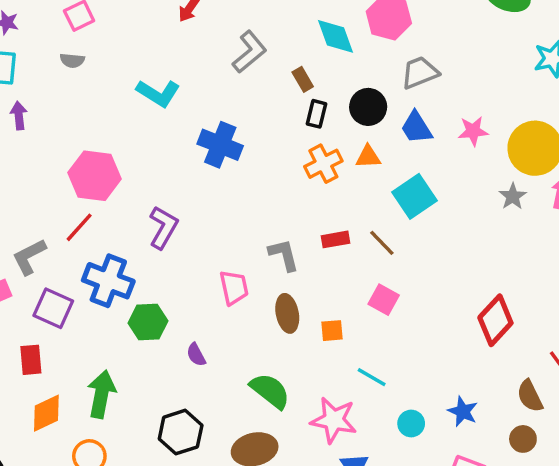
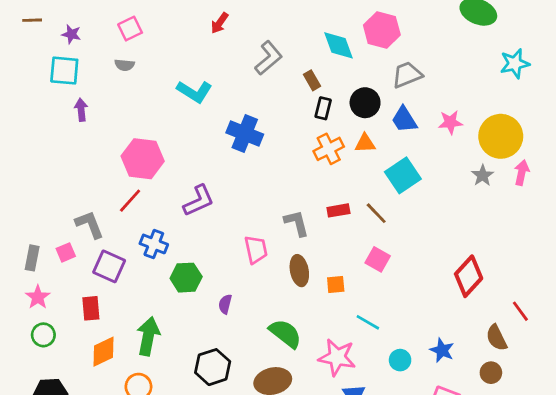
purple L-shape: (163, 227) -> (199, 201), turned 36
gray L-shape: (29, 257) -> (90, 224), turned 96
blue cross: (108, 281) -> (154, 244), size x0.7
purple semicircle: (196, 355) -> (225, 304), turned 42

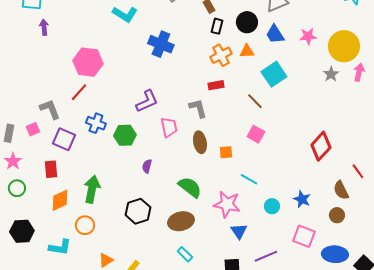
purple L-shape: (199, 201) -> (147, 101), moved
red rectangle: (338, 210) -> (216, 85), moved
green hexagon: (186, 278) -> (125, 135), moved

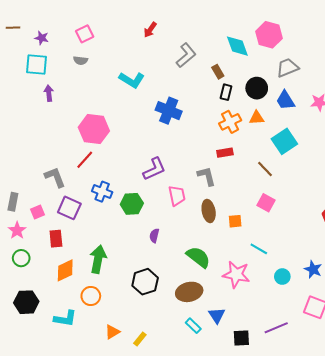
pink square: (33, 129) -> (38, 212), moved
blue triangle: (239, 231) -> (217, 315), moved

